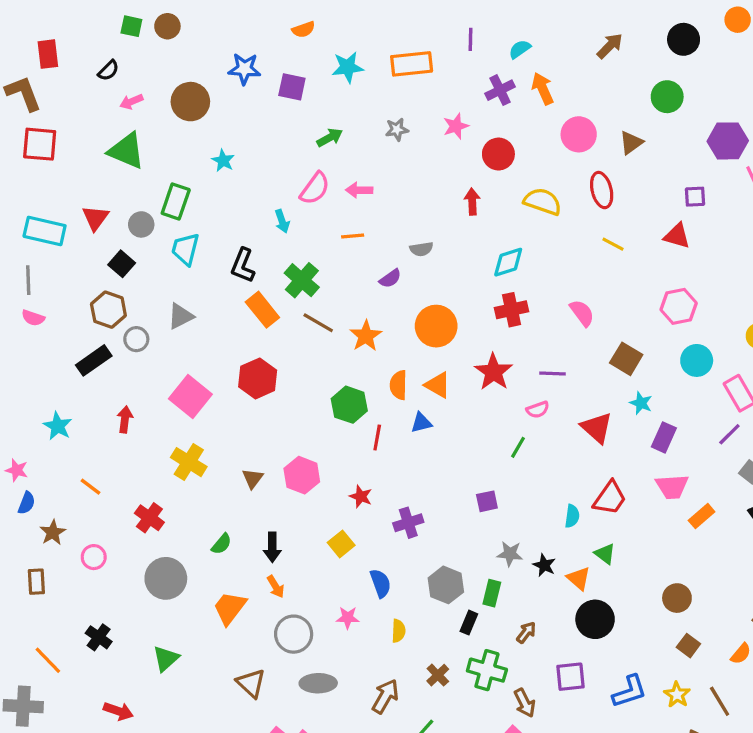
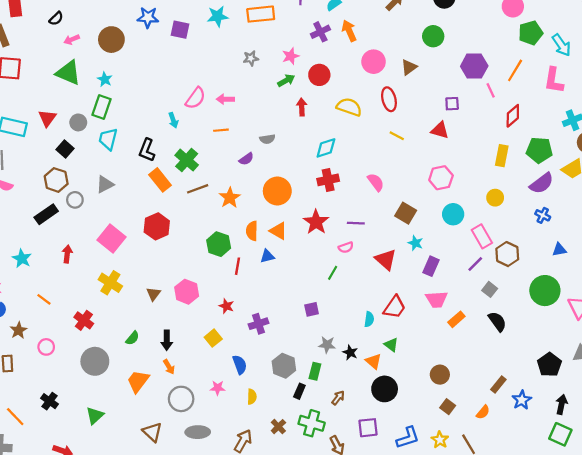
green arrow: (330, 138) -> (286, 80), moved
cyan star: (223, 161) -> (105, 79), moved
brown line: (318, 323) -> (198, 189), turned -50

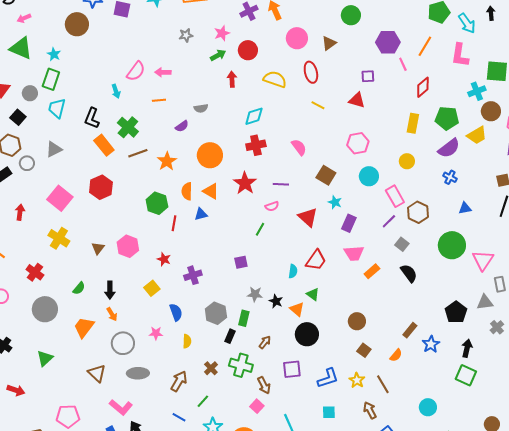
brown circle: (111, 40) -> (77, 24), moved

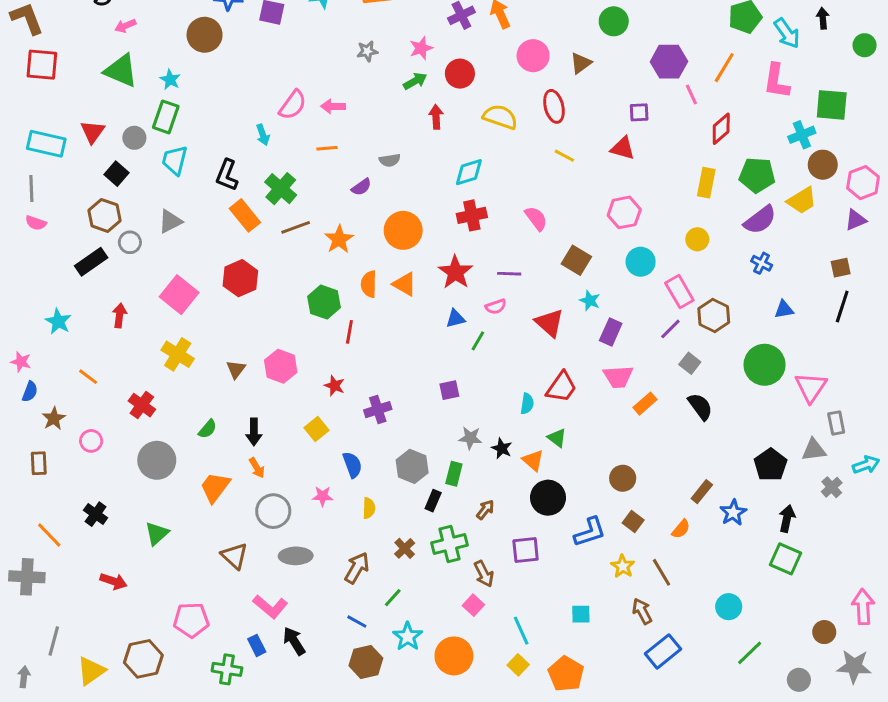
blue triangle: (201, 214) -> (455, 318), moved
green cross: (241, 365) -> (449, 544), turned -30
blue L-shape: (328, 378) -> (590, 532), moved

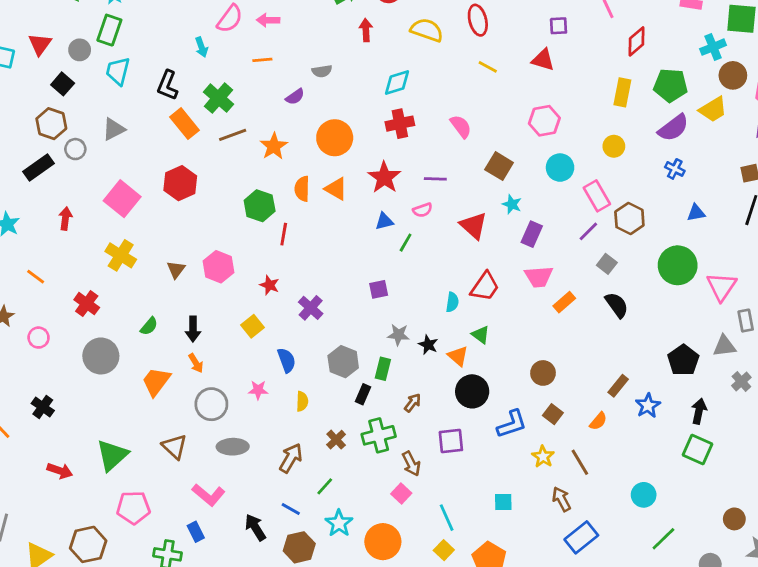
purple cross: (378, 410) -> (311, 308), turned -30
green triangle: (157, 533) -> (112, 455), moved, size x1.4
black arrow: (294, 641) -> (255, 527), moved

